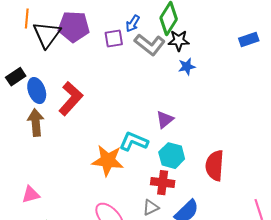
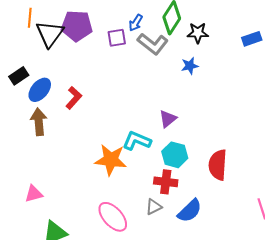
black star: (179, 41) -> (198, 33), moved
blue ellipse: (37, 91) -> (40, 90), turned 60
red L-shape: (71, 99) -> (74, 98), size x0.7

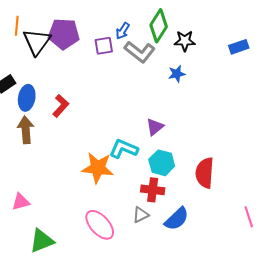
blue ellipse: (40, 90) -> (27, 98), turned -30

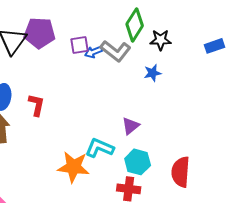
blue arrow: (123, 31) -> (94, 52), moved, turned 36
red L-shape: (61, 106) -> (37, 105), turned -30

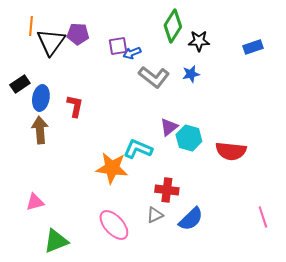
purple pentagon: (40, 33) -> (78, 34), size x0.7
gray L-shape: (116, 51) -> (154, 77), moved
cyan hexagon: (138, 162) -> (189, 138), moved
red semicircle: (181, 172) -> (231, 151), moved, turned -88

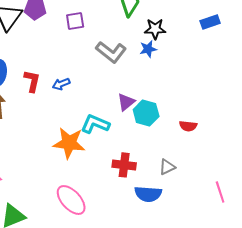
black star: (199, 41) -> (155, 29), moved
blue arrow: (132, 53) -> (61, 84), moved
red semicircle: (231, 151) -> (188, 126), size x0.6
gray triangle: (155, 215) -> (167, 167), moved
blue semicircle: (191, 219) -> (148, 194), turned 48

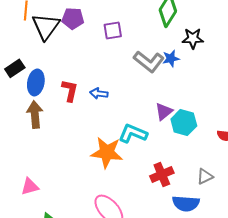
blue star: (148, 49) -> (171, 58), moved
blue arrow: (61, 84) -> (99, 93), turned 30
red cross: (124, 165) -> (162, 174), turned -30

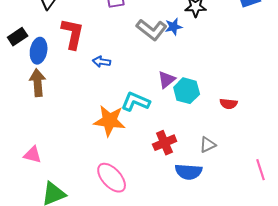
red L-shape: (70, 90) -> (73, 34), moved, size x1.4
pink triangle: (30, 186) -> (33, 155), turned 30

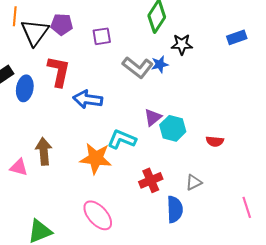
blue arrow: (102, 62) -> (88, 99), size x1.6
brown arrow: (38, 83) -> (44, 151), moved
pink triangle: (33, 155) -> (19, 167), moved
blue semicircle: (189, 172) -> (175, 209), turned -96

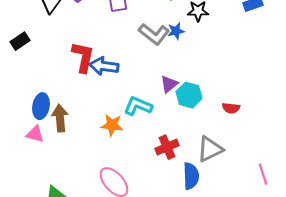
red L-shape: (59, 71) -> (83, 57), moved
blue ellipse: (25, 88) -> (41, 106), moved
orange star: (96, 158) -> (112, 125), size x0.7
gray triangle: (194, 182) -> (210, 149), size x1.6

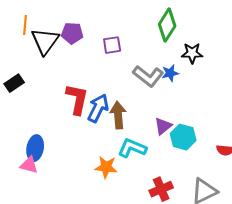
blue arrow: (104, 66) -> (98, 108), turned 108
brown arrow: (60, 118) -> (118, 115), moved
pink triangle: (35, 134) -> (29, 165), moved

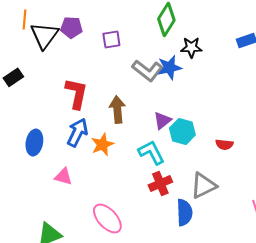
blue star: (170, 73) -> (169, 67), size x1.4
blue arrow: (98, 108) -> (77, 132), moved
cyan L-shape: (132, 148) -> (151, 152), moved, turned 40
pink triangle: (29, 165) -> (63, 176), moved
orange star: (106, 167) -> (102, 144), moved, turned -30

